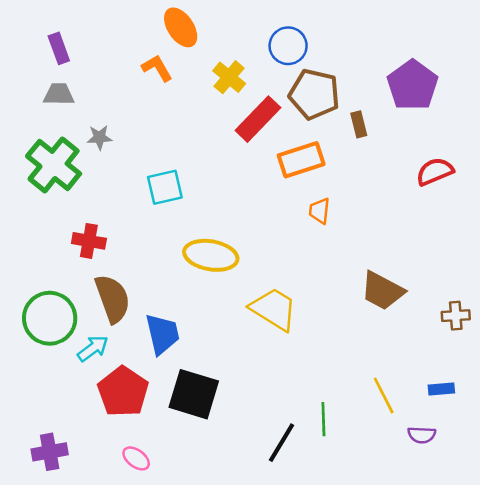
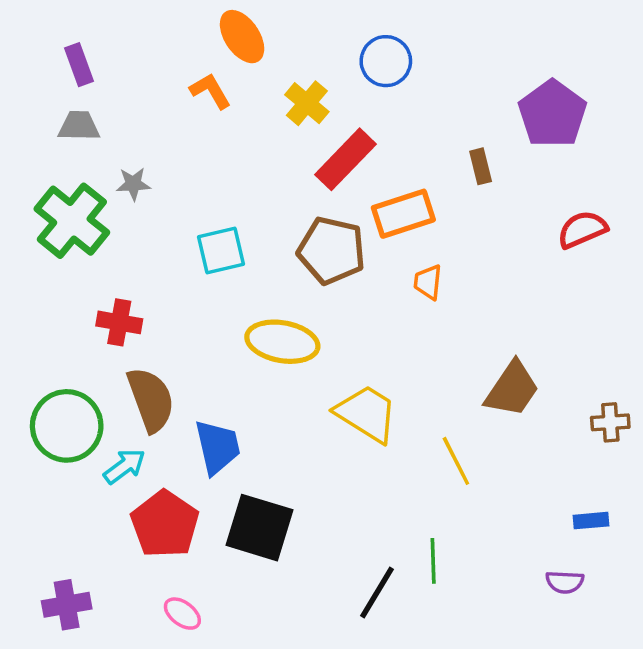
brown pentagon: (314, 94) -> (331, 251), moved
brown trapezoid: (382, 291) -> (512, 389), turned -84
yellow line: (384, 396) -> (456, 461), moved

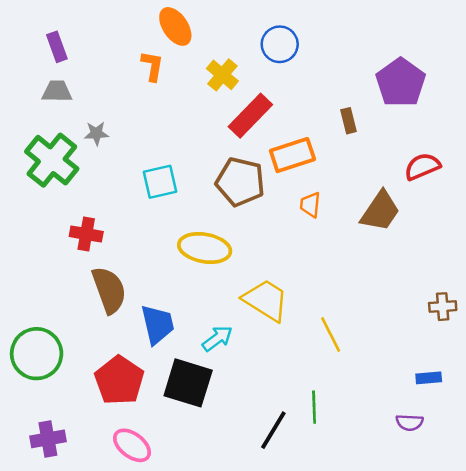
orange L-shape: (210, 91) -> (152, 66), turned 40
brown trapezoid: (512, 389) -> (380, 211), moved
green circle: (67, 426) -> (37, 354), moved
cyan arrow: (125, 466) -> (217, 338), moved
pink ellipse: (182, 614) -> (132, 445), size x1.4

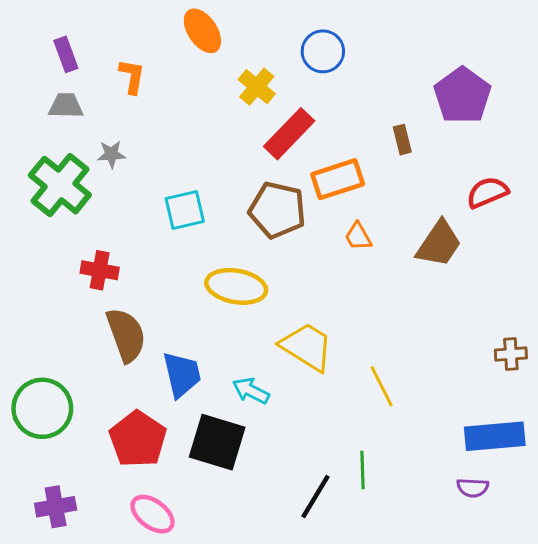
orange L-shape: (152, 66) -> (132, 76), moved
orange trapezoid: (310, 205) -> (358, 236), turned -36
cyan arrow: (217, 338) -> (251, 391), turned -116
blue rectangle: (429, 378) -> (495, 436), size x2.0

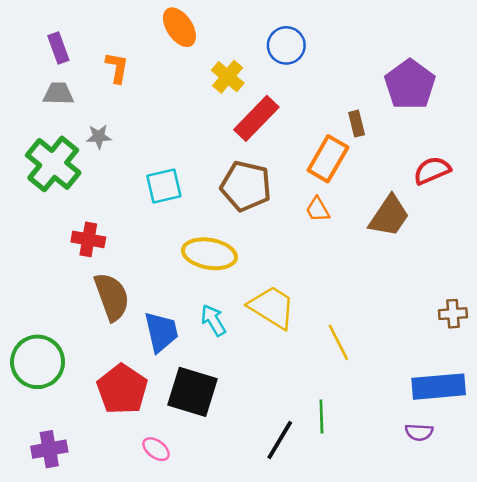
orange rectangle: (338, 179) -> (328, 159), moved, turned -42
cyan arrow: (251, 391) -> (213, 320), moved, turned 32
pink ellipse: (152, 514) -> (156, 449), moved, size x0.7

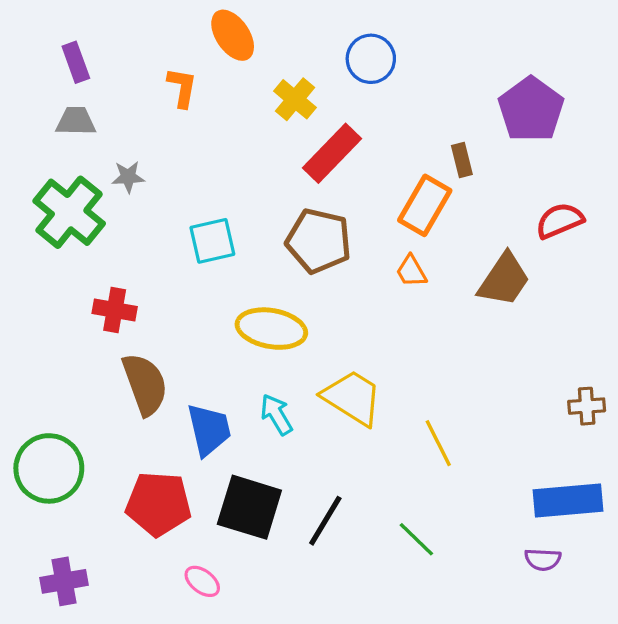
orange L-shape: (117, 68) -> (182, 87), moved
red pentagon: (122, 389) -> (158, 504), turned -30
green line: (321, 417) -> (416, 539), turned -44
black line: (280, 440) -> (325, 521), moved

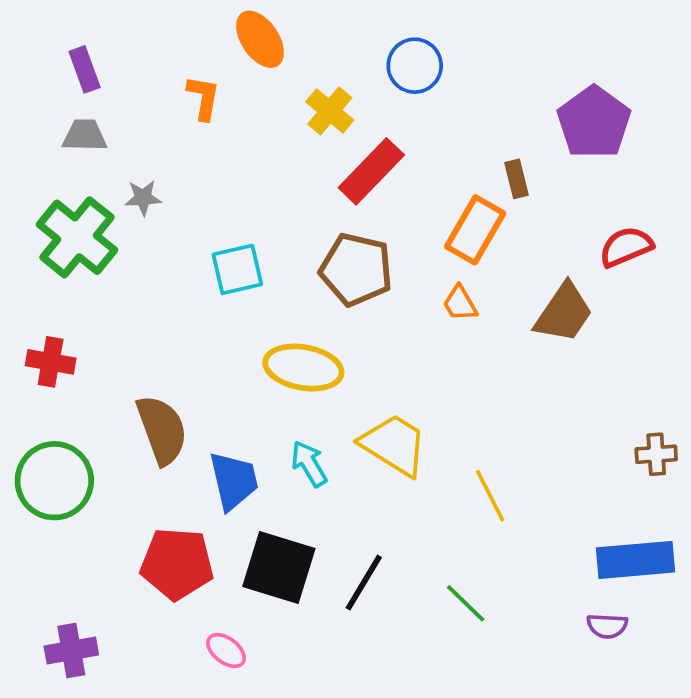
red cross: (115, 310) -> (51, 362), moved
green circle: (49, 468) -> (54, 481), moved

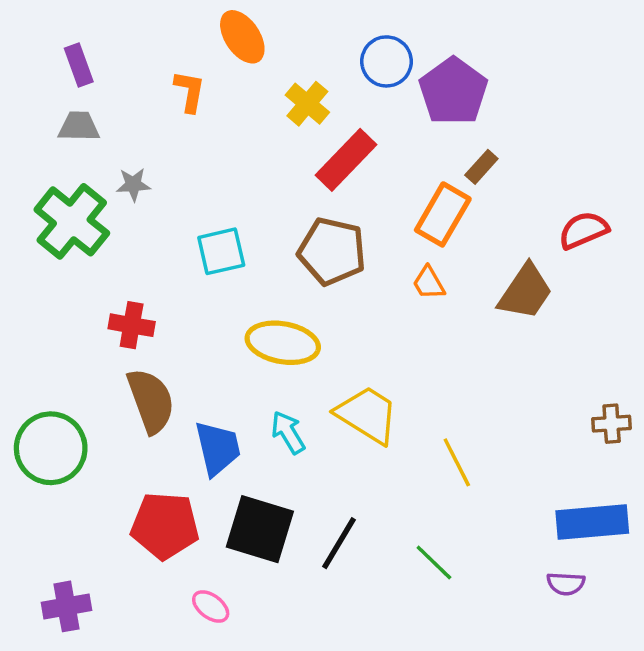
purple pentagon: (594, 122) -> (453, 91), moved
brown rectangle: (517, 179) -> (481, 167), turned 56
red cross: (51, 362) -> (132, 325), moved

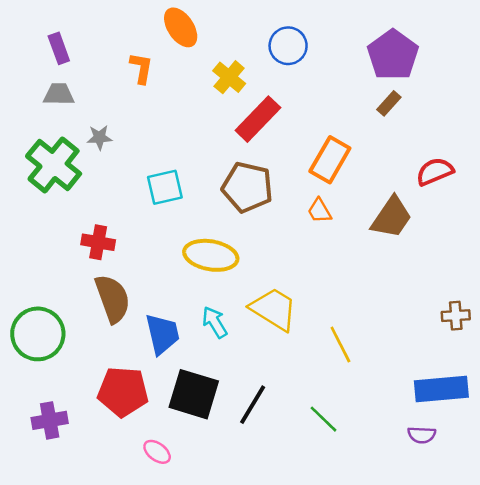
purple pentagon: (453, 91) -> (393, 55), moved
brown rectangle: (481, 167) -> (389, 103), moved
purple cross: (66, 606) -> (50, 420), moved

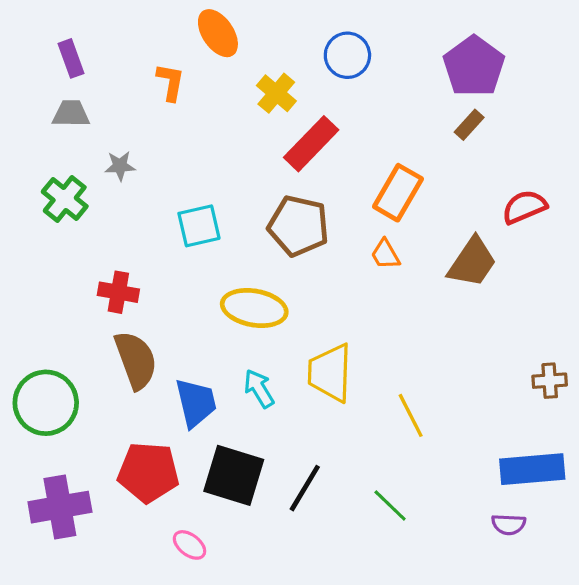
green cross: (54, 165) -> (65, 199), size x0.7
yellow trapezoid: (274, 309) -> (330, 373), turned -120
purple cross: (50, 420) -> (60, 507), size x1.4

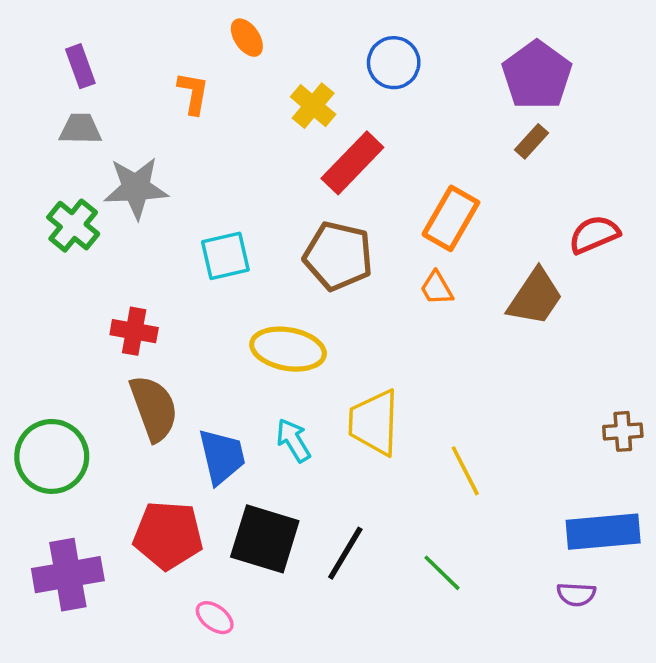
orange ellipse: (218, 33) -> (247, 38), size x0.7
gray star: (120, 166) -> (136, 188), size x1.8

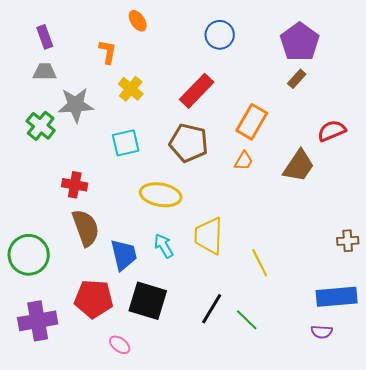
yellow cross: (313, 106) -> (131, 89), moved
orange trapezoid: (437, 288) -> (244, 161), turned -120
black line: (345, 553) -> (212, 309), moved

